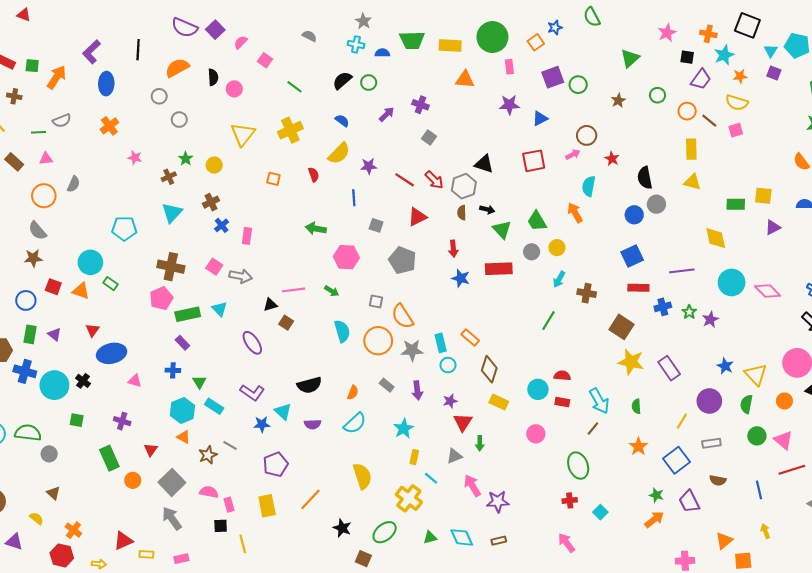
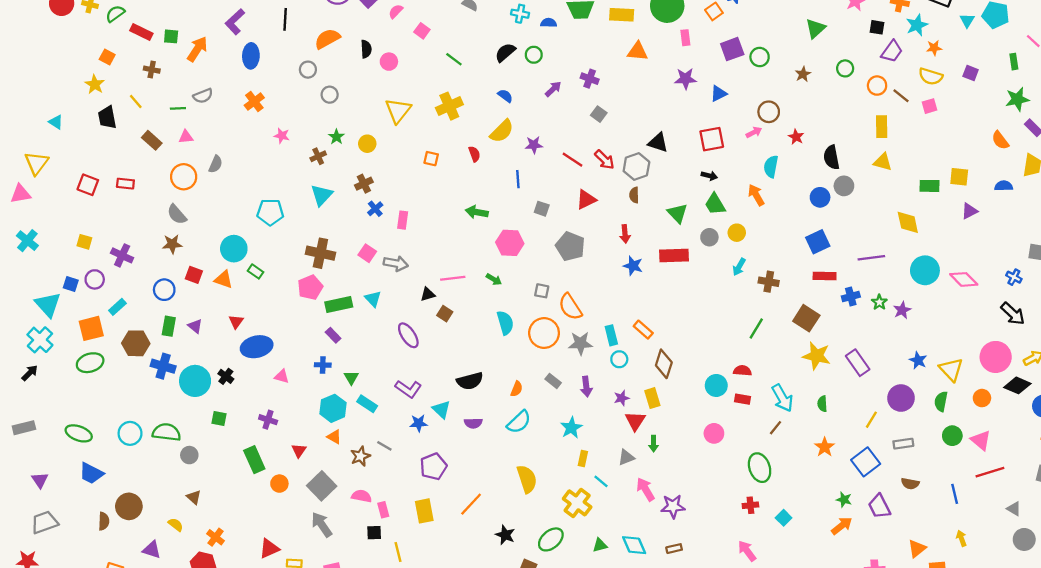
purple square: (774, 73) -> (971, 73), moved
black arrow: (487, 209) -> (709, 176), moved
green line: (549, 321) -> (756, 328), moved
yellow rectangle: (499, 402) -> (652, 398), moved, turned 48

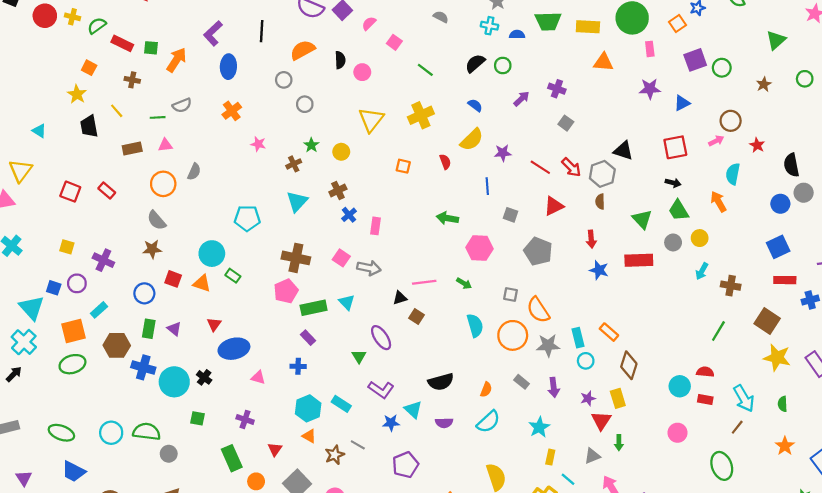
brown rectangle: (152, 140) -> (132, 148), turned -54
red rectangle: (125, 184) -> (107, 190), turned 35
green triangle: (351, 377) -> (359, 356), moved

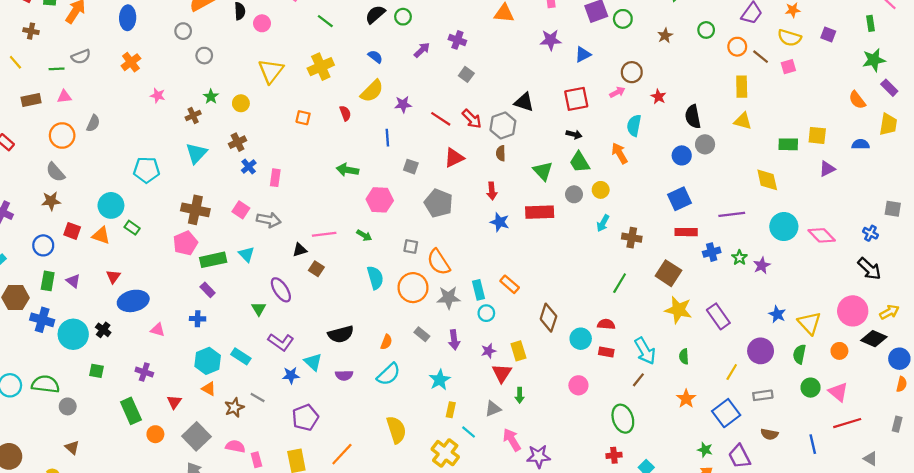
brown diamond: (629, 365) -> (548, 318), moved

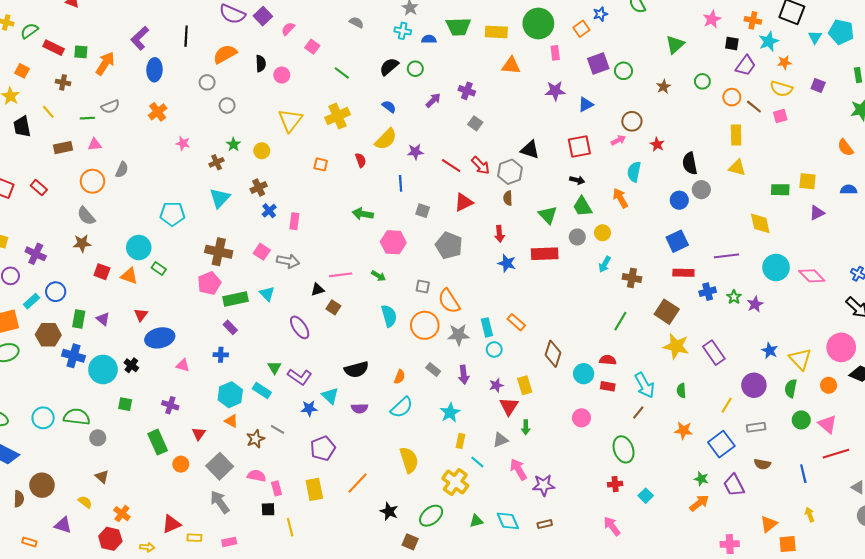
blue circle: (43, 245) -> (56, 292), moved
green triangle: (259, 309) -> (274, 367), moved
orange star: (686, 399) -> (683, 430), turned -30

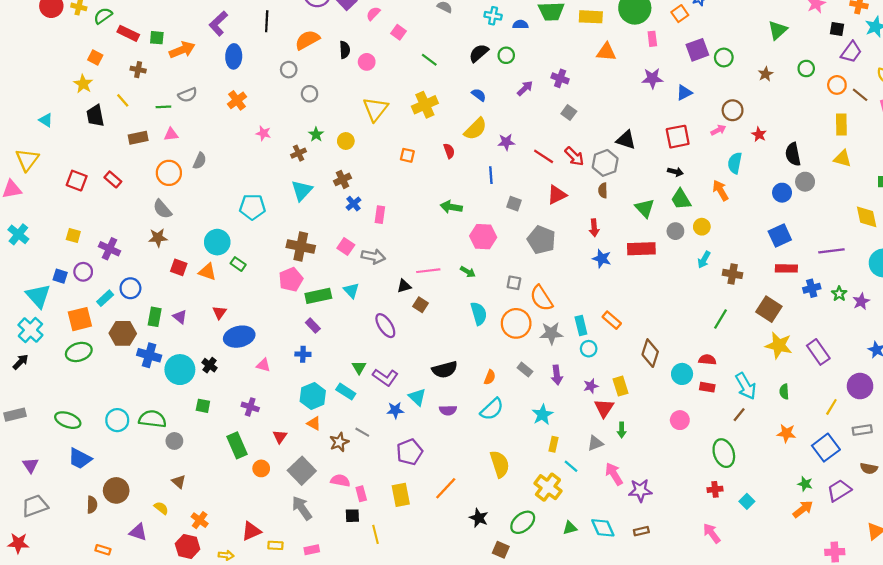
orange arrow: (105, 63) -> (182, 50), turned 35
purple trapezoid: (734, 485) -> (839, 490), turned 85

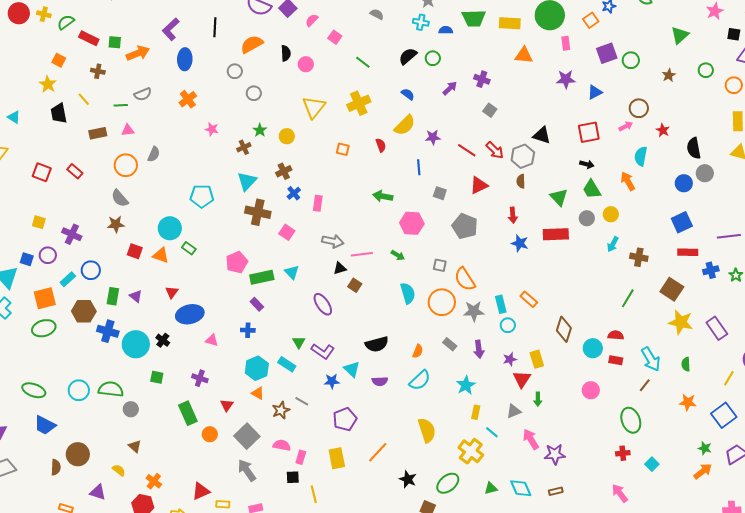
brown cross: (301, 246) -> (258, 212), moved
gray arrow: (373, 256) -> (333, 241), moved
pink rectangle: (361, 494) -> (301, 457), turned 32

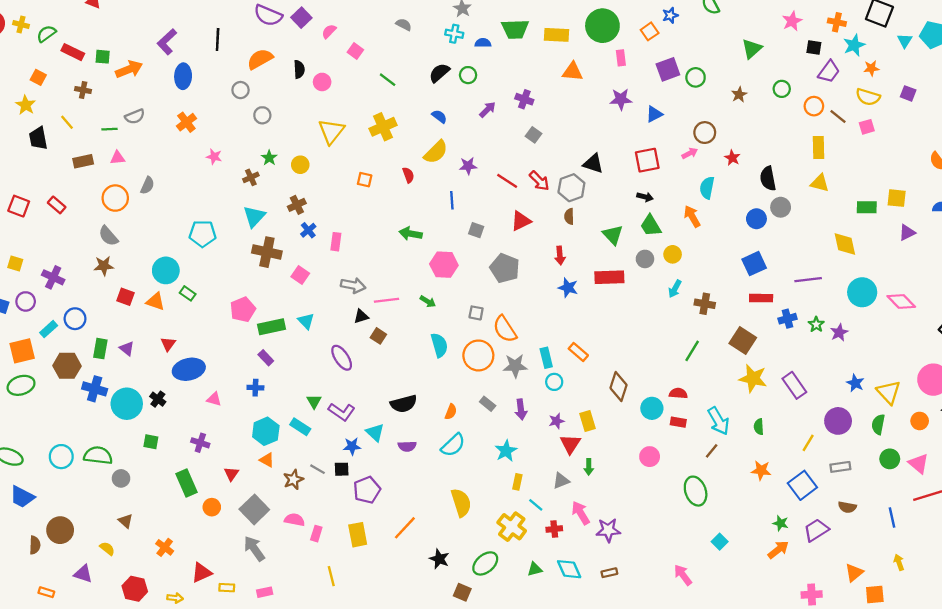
red cross: (623, 453) -> (554, 529), moved
black square: (293, 477) -> (342, 469), moved
orange cross: (154, 481) -> (165, 547), moved

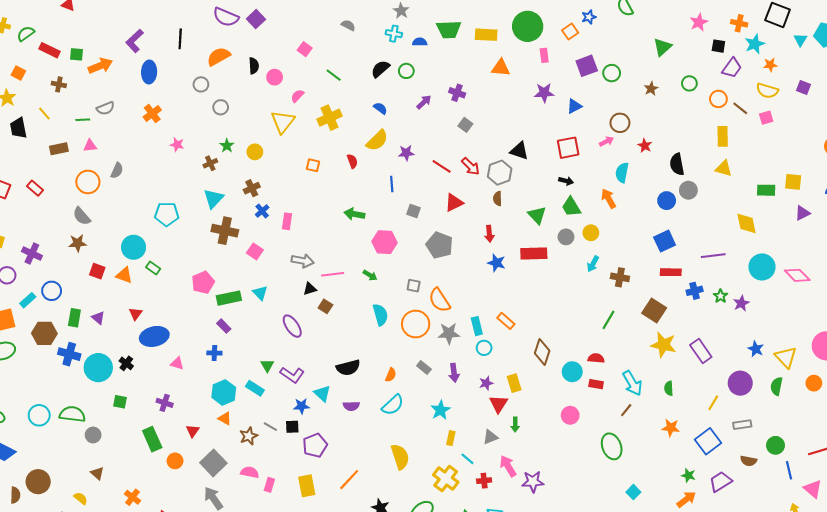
pink semicircle: (329, 31) -> (297, 96), moved
green circle: (890, 459) -> (775, 445), moved
pink triangle: (918, 463) -> (813, 489), moved

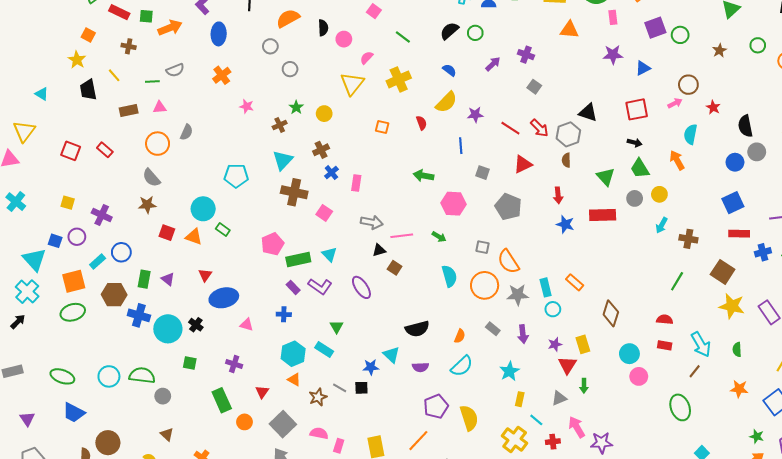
cyan circle: (572, 372) -> (629, 354), moved
purple L-shape: (292, 375) -> (320, 286), moved
purple pentagon: (315, 445) -> (436, 406), moved

